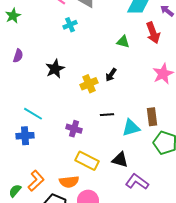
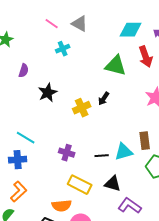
green triangle: (123, 42) -> (116, 66), size x1.6
purple semicircle: (18, 56) -> (24, 71), moved
black line: (107, 115) -> (102, 156), moved
orange L-shape: (36, 181) -> (19, 192), moved

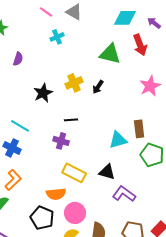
black star: (48, 93) -> (43, 93), moved
yellow cross: (82, 108) -> (74, 83), moved
black line: (102, 156) -> (71, 120), moved
blue cross: (18, 160) -> (12, 148), turned 30

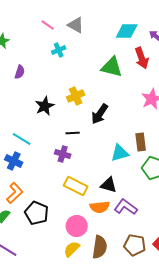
black arrow: (98, 87) -> (100, 114), moved, size x1.5
orange semicircle: (56, 194) -> (100, 207), moved
black pentagon: (42, 218) -> (37, 213), moved

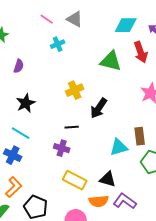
black star: (45, 106) -> (26, 103), moved

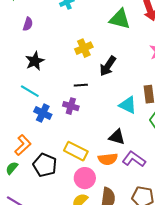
cyan triangle: (119, 147) -> (128, 105), turned 42
blue cross: (13, 155) -> (43, 113), moved
yellow rectangle: (75, 180) -> (76, 151), moved

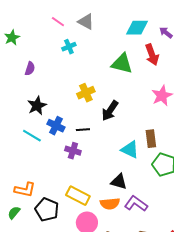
blue cross: (43, 113) -> (56, 126), moved
orange L-shape: (23, 145) -> (25, 190), turned 55

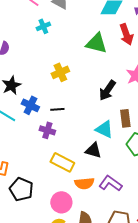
black arrow: (110, 111) -> (107, 90), moved
black triangle: (119, 182) -> (93, 150), moved
yellow rectangle: (78, 196) -> (62, 162), moved

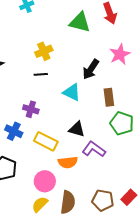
blue cross: (30, 105) -> (14, 131), moved
black line: (57, 109) -> (41, 74), moved
cyan triangle: (104, 129) -> (72, 92), moved
purple L-shape: (110, 183) -> (94, 149), moved

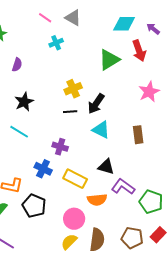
green triangle: (80, 22) -> (109, 60), turned -45
black arrow: (91, 69) -> (96, 104), moved
green pentagon: (122, 123) -> (151, 202), moved

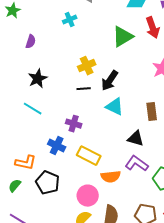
black triangle: (106, 167) -> (136, 139), moved

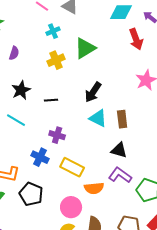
green triangle: (123, 37) -> (85, 48), moved
yellow cross: (87, 66) -> (56, 60), moved
black line: (84, 89) -> (51, 100), moved
brown rectangle: (152, 112) -> (122, 119), moved

